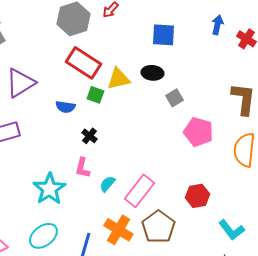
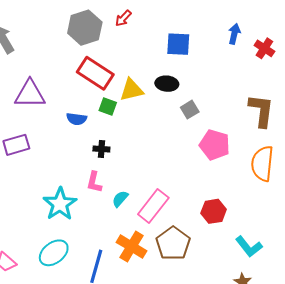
purple triangle: (20, 83) -> (30, 94), turned 32
black cross: (89, 136) -> (101, 149), turned -35

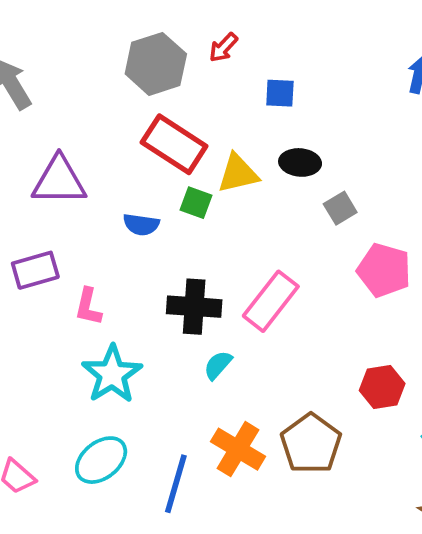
blue square: (178, 44) -> (280, 93), moved, size x0.7
black cross: (101, 149) -> (194, 307), moved, size x1.8
pink L-shape: (94, 182) -> (88, 307), moved
pink rectangle: (153, 206) -> (271, 301), moved

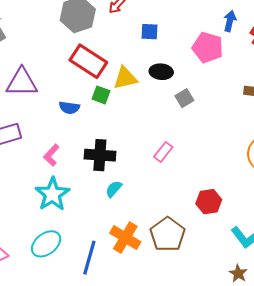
pink pentagon: (384, 270) -> (208, 47), moved
pink rectangle: (271, 301) -> (163, 152), moved, size x0.6
pink L-shape: (88, 307) -> (51, 155), moved, turned 30

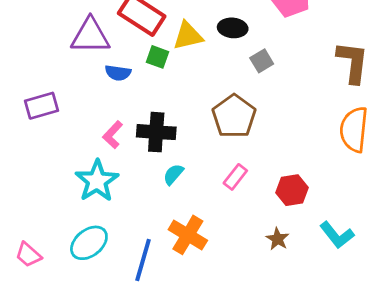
purple triangle: (22, 82) -> (90, 36), moved
pink rectangle: (163, 152) -> (235, 177), moved
pink L-shape: (51, 155) -> (113, 135), moved
brown pentagon: (168, 234) -> (234, 116), moved
brown star: (238, 273) -> (278, 239), moved

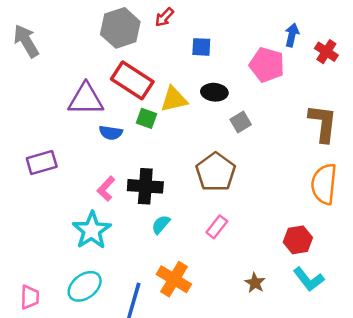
red hexagon: (292, 190) -> (298, 240), moved
pink trapezoid: (28, 255) -> (30, 297), turned -130

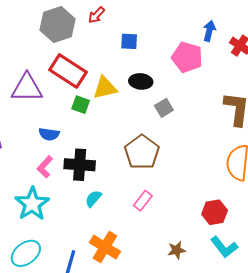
blue semicircle: (111, 133) -> (49, 134), moved
brown star: (255, 283) -> (177, 250), turned 30

